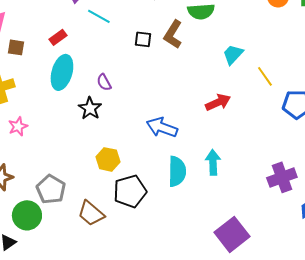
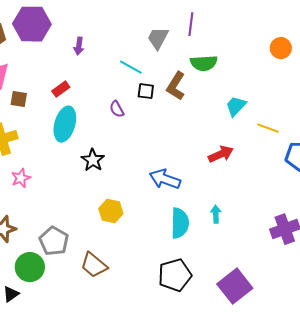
cyan line: (99, 16) -> (131, 67), moved
yellow line: (265, 76) -> (268, 128), turned -35
purple semicircle: (104, 82) -> (117, 109), moved
cyan arrow: (213, 162) -> (216, 214), size x0.7
black pentagon: (130, 191) -> (175, 275), moved

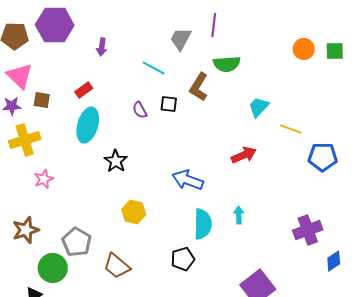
black square: (146, 91) -> (169, 104), moved
black pentagon: (175, 275) -> (183, 259), moved, size x0.7

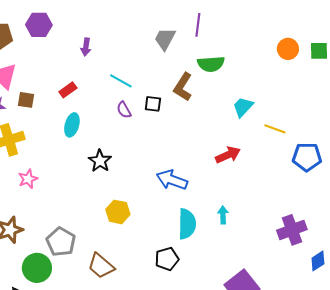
purple hexagon: (55, 25) -> (39, 25), size x0.7
cyan line: (154, 68) -> (121, 81), moved
cyan ellipse: (88, 125) -> (72, 125), size x0.7

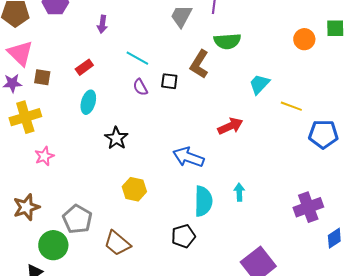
orange circle: (288, 49) -> (304, 39), moved
red arrow: (228, 155) -> (230, 126), moved

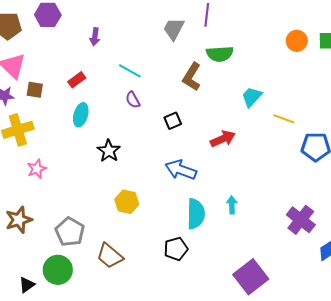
orange circle: (304, 39) -> (297, 41), moved
black square: (169, 81) -> (173, 121), moved, turned -30
purple cross: (308, 207) -> (301, 220), turned -32
green circle: (53, 245) -> (58, 270), moved

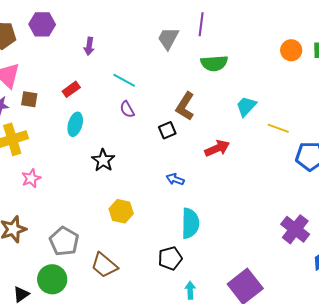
brown L-shape: (192, 77) -> (185, 106), moved
blue arrow: (181, 170) -> (175, 179), size x0.6
cyan arrow: (232, 205) -> (190, 290), moved

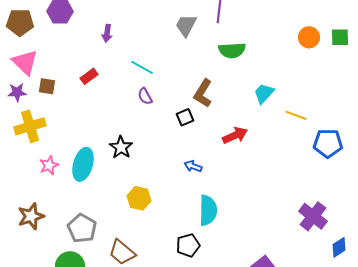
cyan ellipse: (75, 124) -> (83, 164), moved, size x1.4

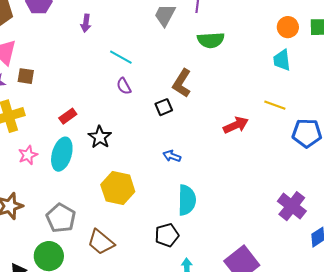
red rectangle: (89, 76) -> (68, 116), moved
cyan trapezoid: (264, 93) -> (282, 60), moved, turned -50
red arrow: (235, 135) -> (236, 125), moved
yellow hexagon: (139, 198) -> (118, 188), size x1.4

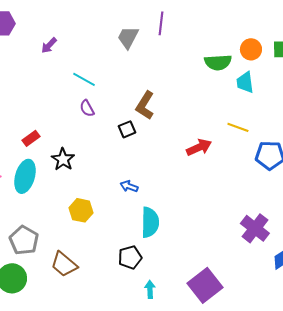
purple arrow: (86, 23) -> (49, 45), turned 36
green semicircle: (211, 40) -> (218, 62), moved
blue arrow: (172, 156) -> (129, 186), moved
yellow hexagon: (118, 188) -> (81, 210), size x0.7

